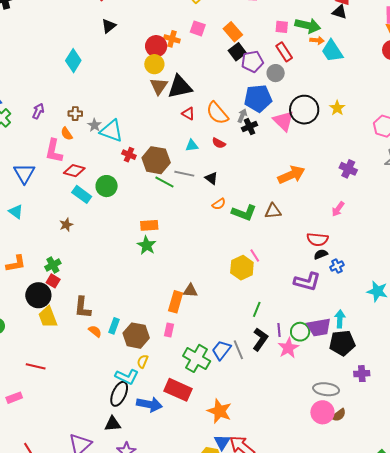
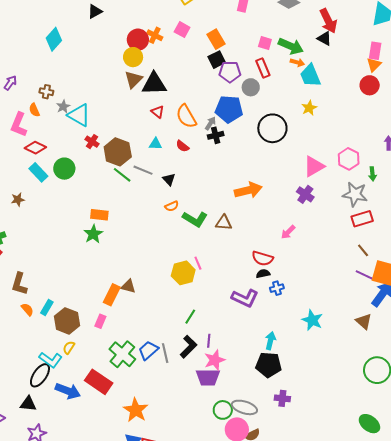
yellow star: (337, 108) -> (309, 108), moved
pink triangle: (283, 121) -> (314, 166), moved, turned 35
purple trapezoid: (319, 327) -> (208, 377), moved
green circle: (300, 332) -> (223, 410), moved

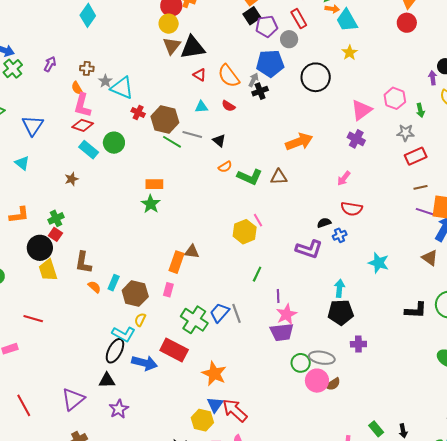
pink L-shape: (19, 125) -> (82, 105), moved
gray star: (355, 194) -> (406, 133), size x0.7
brown line: (363, 250) -> (420, 187), turned -56
red semicircle: (263, 258) -> (352, 209), moved
black L-shape: (188, 347) -> (416, 310), moved, turned 55

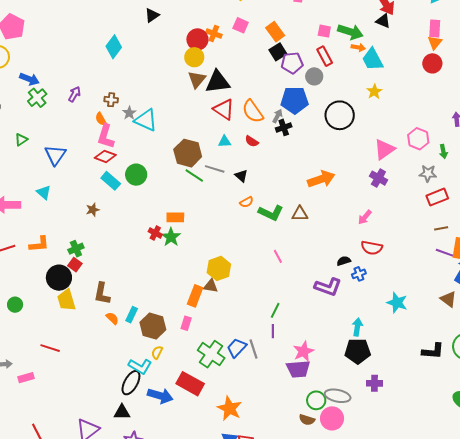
red triangle: (200, 75) -> (224, 109), size x1.6
red cross: (138, 112) -> (155, 233), moved
yellow hexagon: (245, 232) -> (219, 268), moved
purple line: (278, 296) -> (273, 331), moved
brown semicircle: (333, 384) -> (307, 420), moved, turned 49

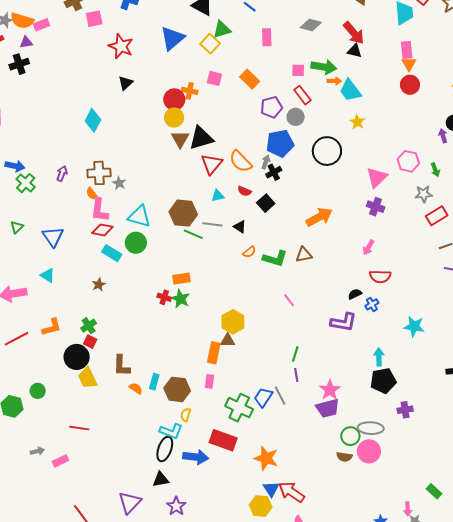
black square: (278, 52) -> (266, 203), moved
brown cross: (111, 100) -> (99, 173), size x1.6
red triangle: (224, 109) -> (212, 164), turned 45
cyan triangle: (146, 120) -> (139, 216), moved

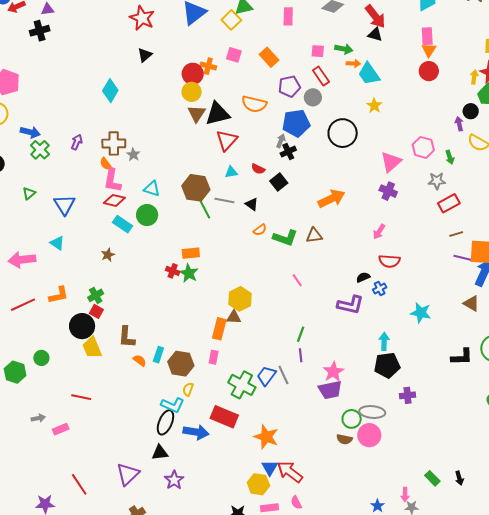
green arrow: (324, 67) -> (344, 49), size x0.7
orange semicircle: (241, 161) -> (254, 104), moved, turned -35
cyan triangle: (139, 216) -> (152, 189), size x0.7
green line: (193, 234) -> (205, 209), turned 36

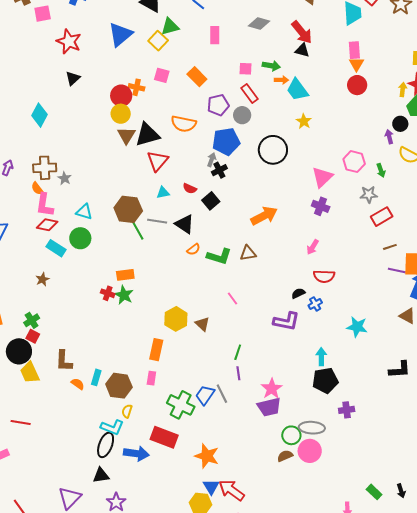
black triangle: (252, 204) -> (184, 224), size x1.5
brown triangle: (234, 317) -> (202, 324), moved, turned 42
brown semicircle: (344, 439) -> (285, 456), turned 147

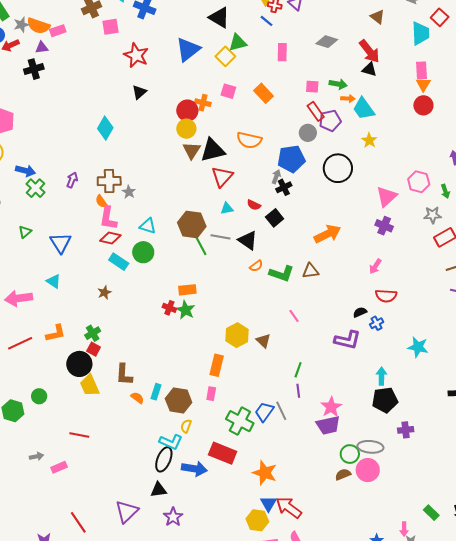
purple pentagon: (218, 105) -> (330, 121), moved

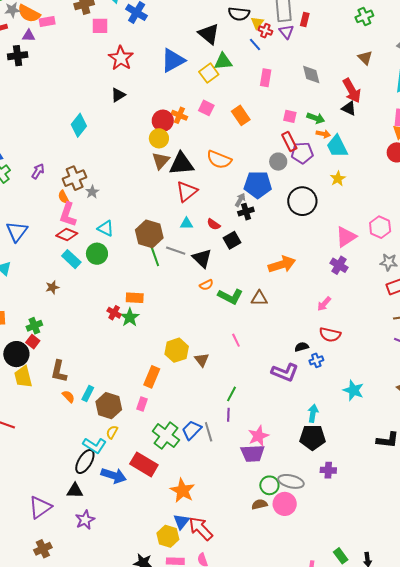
gray diamond: (327, 42) -> (311, 74), turned 50
brown cross: (109, 181) -> (75, 178), turned -30

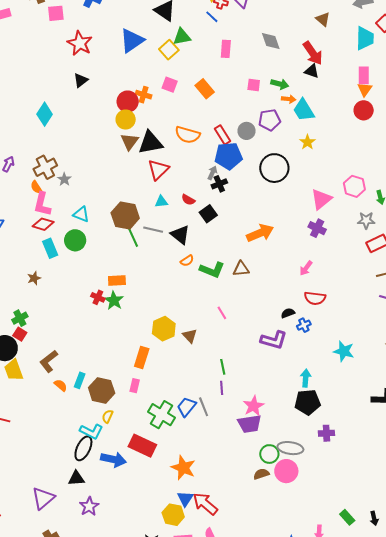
red rectangle: (289, 142) -> (222, 135), moved
cyan rectangle: (71, 259) -> (50, 248), turned 30
brown L-shape: (59, 371) -> (49, 361), turned 45
green line: (231, 394) -> (223, 367), turned -35

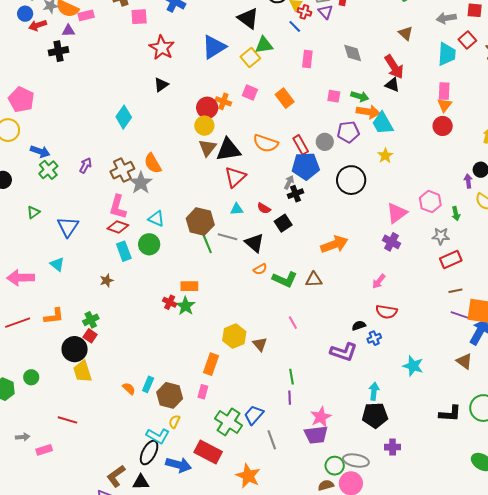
orange arrow: (289, 99) -> (368, 112), size x1.6
gray star: (64, 179) -> (141, 183), size x1.6
orange semicircle: (36, 187) -> (153, 163), moved, size x1.5
brown L-shape: (49, 361) -> (116, 476), moved
gray line: (204, 407) -> (272, 440), moved

